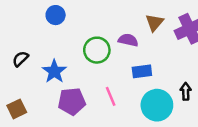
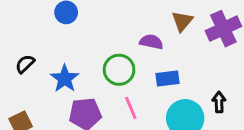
green circle: (97, 50) -> (119, 70), moved

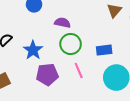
purple semicircle: (151, 42) -> (62, 23), moved

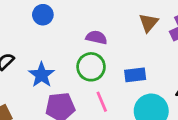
purple semicircle: (62, 23) -> (96, 37), moved

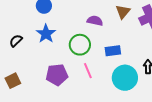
purple semicircle: (96, 37) -> (95, 21), moved
blue star: (42, 75) -> (46, 34), moved

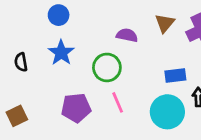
black semicircle: (16, 41) -> (21, 62), turned -56
blue rectangle: (113, 51) -> (175, 76), moved

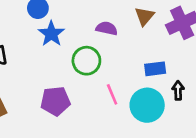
blue star: (61, 53) -> (51, 34), moved
pink line: (118, 102) -> (112, 94), moved

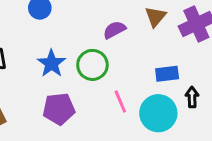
purple semicircle: (107, 28) -> (114, 30), turned -40
blue star: (51, 34) -> (52, 63), moved

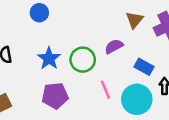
purple semicircle: (114, 30) -> (114, 46), moved
blue rectangle: (167, 74) -> (144, 67), turned 36

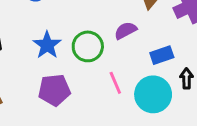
blue rectangle: (144, 67) -> (162, 55), turned -48

